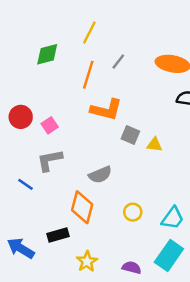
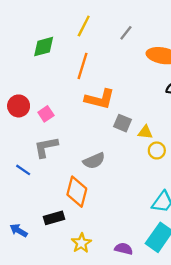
gray line: (118, 61) -> (126, 33), moved
yellow circle: (133, 212) -> (157, 150), moved
blue arrow: (21, 248) -> (19, 230), size x0.7

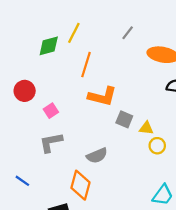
yellow line: (84, 26) -> (74, 33), moved
red circle: (19, 106) -> (25, 91), moved
blue line: (23, 170) -> (22, 181), moved

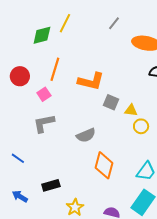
orange line: (86, 65) -> (55, 69), moved
orange diamond: (80, 185) -> (104, 165), moved

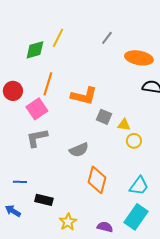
pink square: (44, 94) -> (37, 109), size x1.5
blue line: (18, 158) -> (20, 182), moved, turned -32
black rectangle: (51, 185) -> (44, 200), turned 30

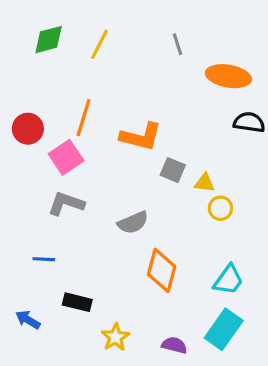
gray line: (107, 38) -> (178, 44), turned -56
green diamond: (35, 50) -> (49, 40), moved
gray L-shape: (37, 138) -> (66, 203), turned 30
blue line: (20, 182) -> (44, 259), moved

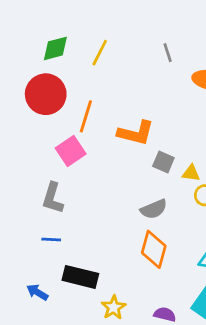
red circle: (28, 129) -> (46, 94), moved, size x1.5
gray L-shape: (66, 203) -> (53, 198), moved, turned -92
gray semicircle: (133, 223) -> (154, 209), moved
black rectangle: (77, 302) -> (80, 277), size x1.4

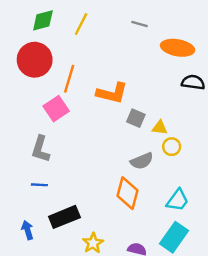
gray line: (168, 53) -> (139, 24), turned -56
gray semicircle: (154, 209) -> (142, 161), moved
black rectangle: (80, 277) -> (64, 217), turned -36
blue arrow: (37, 292) -> (27, 230), turned 42

